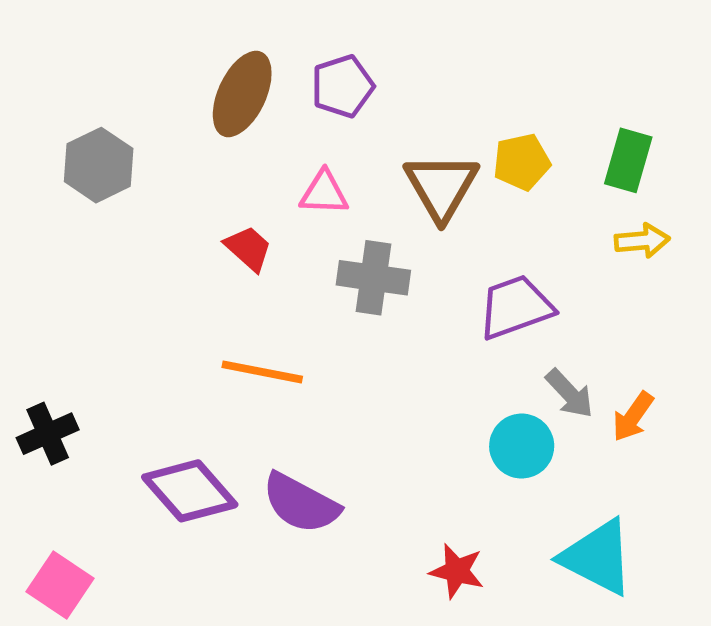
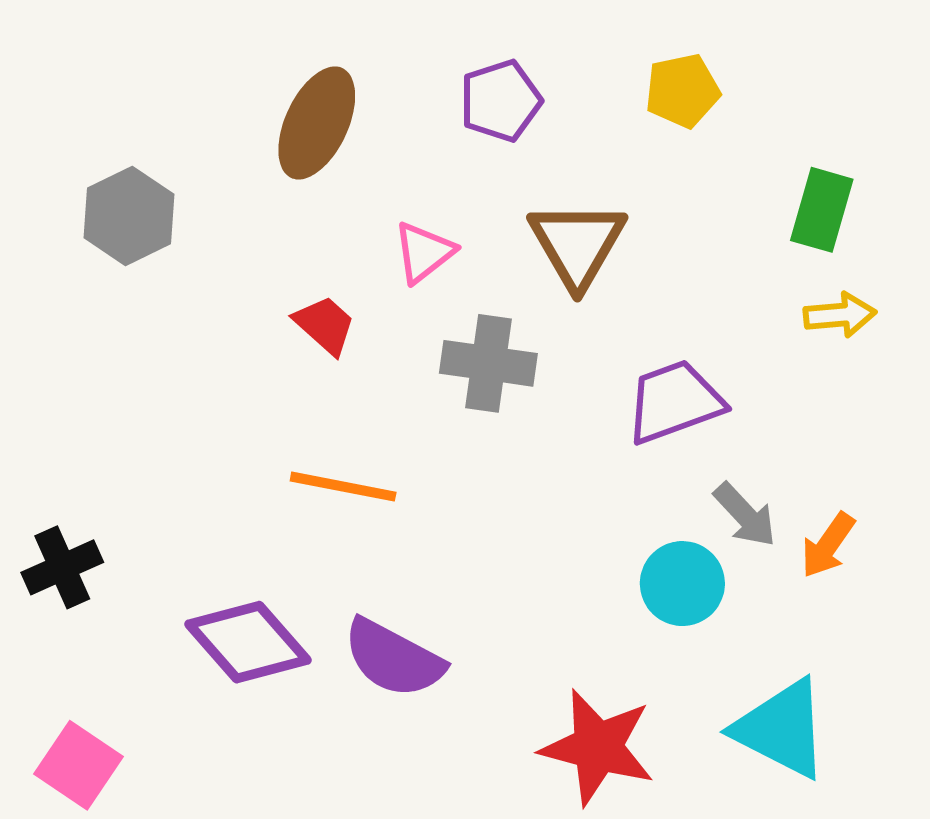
purple pentagon: (343, 86) -> (501, 101), moved
yellow pentagon: (522, 162) -> (682, 91), moved
pink triangle: (324, 193) -> (424, 252), turned -40
red star: (457, 571) -> (598, 747), size x1.6

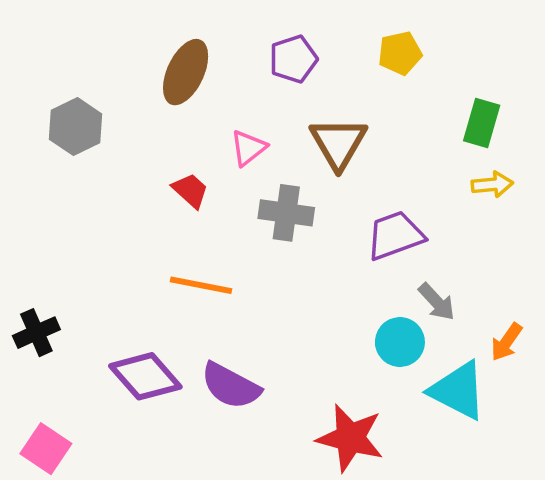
orange arrow: (828, 545) -> (506, 342), moved
cyan triangle: (781, 729) -> (458, 391), moved

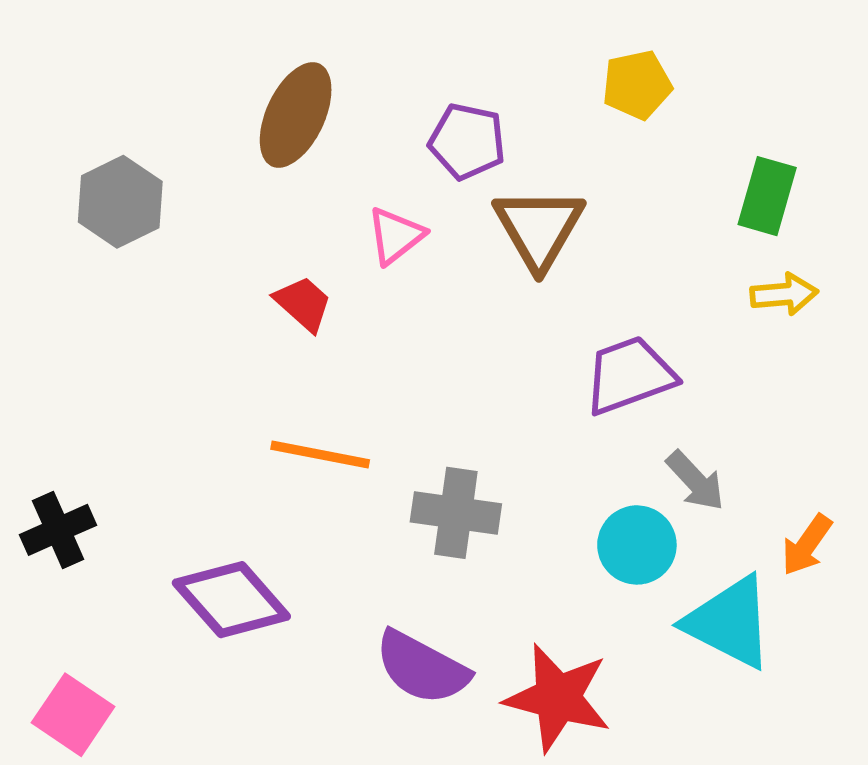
purple pentagon: (293, 59) -> (467, 141), moved, turned 30
gray cross: (286, 213) -> (456, 513), moved
purple semicircle: (231, 386) -> (422, 668), moved

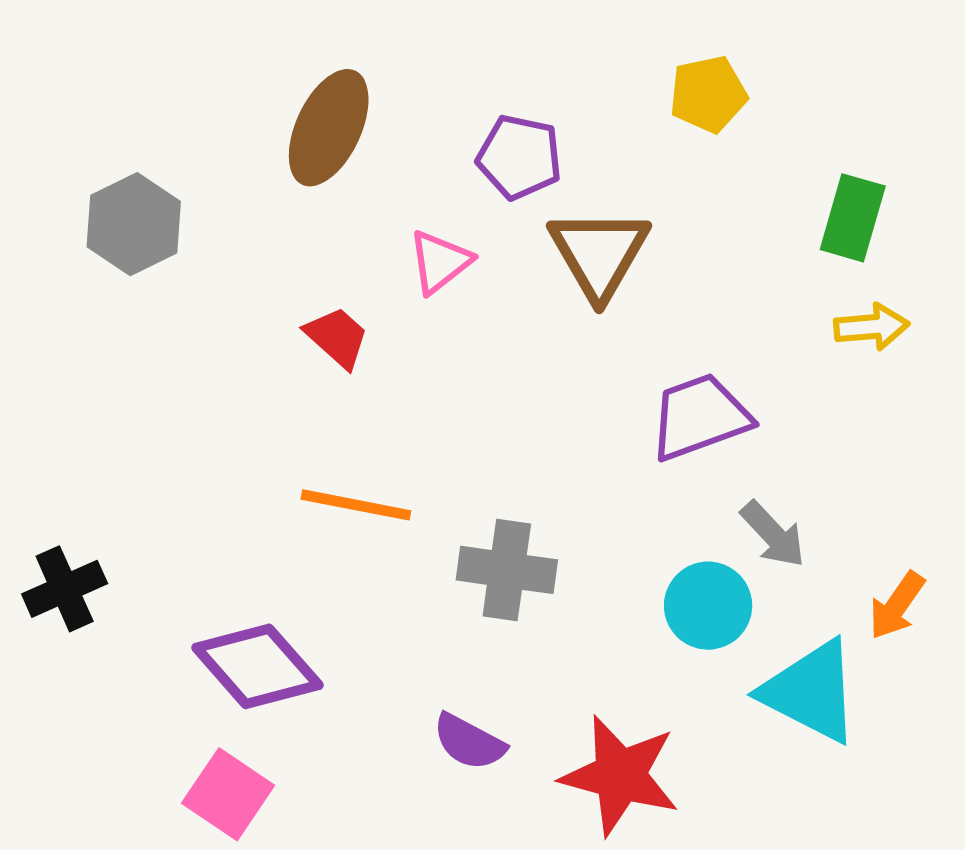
purple semicircle: (422, 668) -> (469, 742), size x0.7
pink square: (73, 715) -> (228, 794), moved

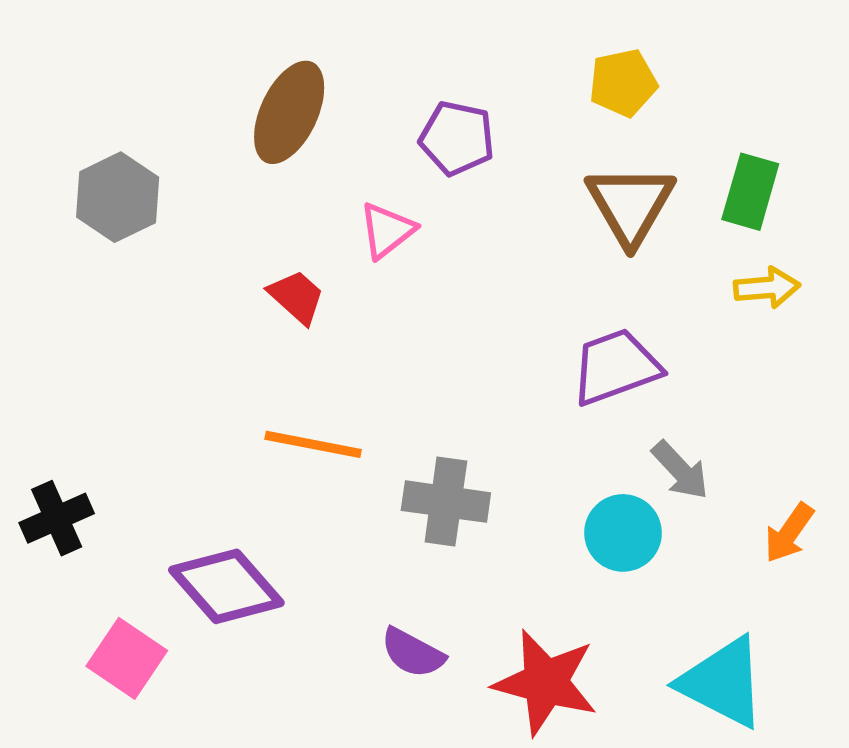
brown triangle: (599, 253) -> (630, 205), moved
cyan triangle: (811, 692) -> (723, 682), moved
pink square: (228, 794) -> (127, 658), moved

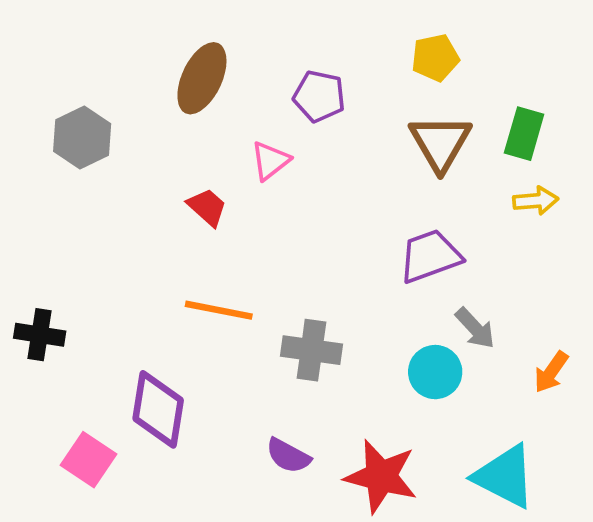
black cross: (57, 518) -> (40, 335), moved, turned 33
purple diamond: (226, 586) -> (158, 409), turned 50

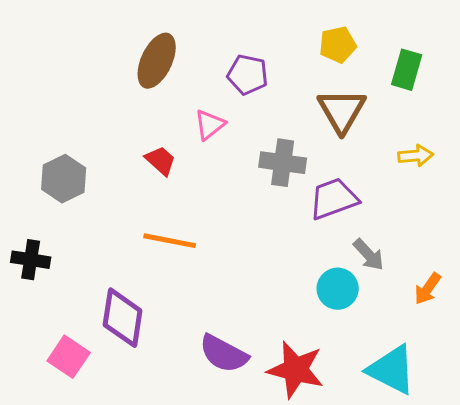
green rectangle: (524, 134) -> (407, 70), moved
gray hexagon: (82, 138) -> (64, 179), moved
gray cross: (311, 350) -> (283, 163), moved
purple semicircle: (288, 456) -> (224, 354), size x1.4

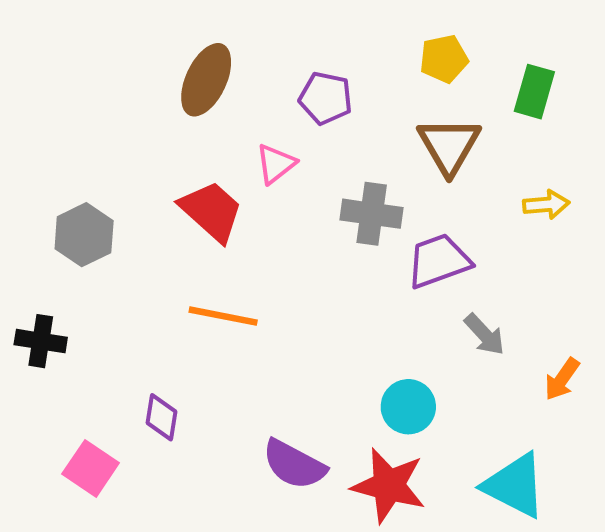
red trapezoid: (161, 161) -> (211, 211), size x1.6
cyan circle: (338, 289) -> (408, 407), moved
purple diamond: (123, 318) -> (161, 417), size x0.6

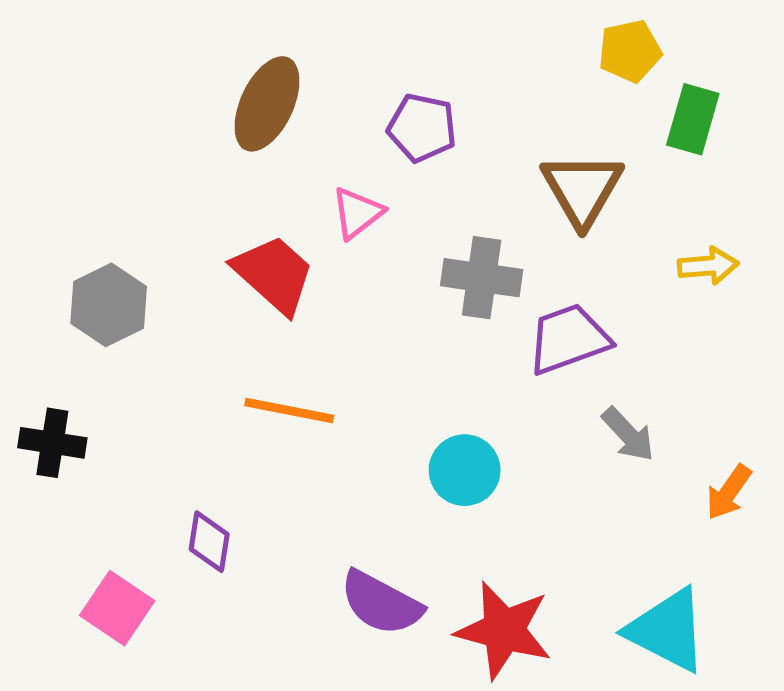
yellow pentagon: (444, 59) -> (630, 51), moved
cyan circle: (408, 407) -> (465, 470), moved

